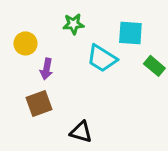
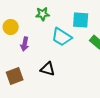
brown square: (39, 103) -> (15, 76), moved
black triangle: (81, 132) -> (48, 69), moved

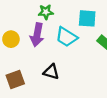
yellow circle: (11, 27) -> (11, 39), moved
purple arrow: (25, 44) -> (37, 35), moved, size x1.5

